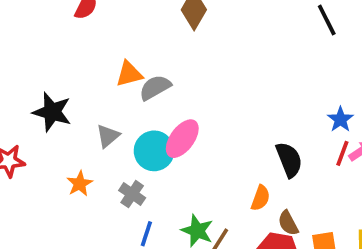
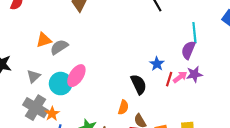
blue star: (340, 119) -> (157, 64), moved
orange star: (80, 184) -> (52, 114), moved
gray cross: (132, 194) -> (36, 108), moved, size x1.6

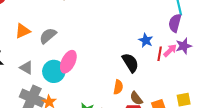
orange triangle: (44, 40) -> (23, 31), moved
gray triangle: (34, 76) -> (26, 68), turned -40

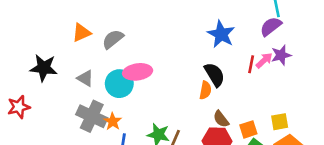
purple semicircle: (175, 23) -> (271, 26), turned 36
blue star: (146, 40) -> (221, 34), moved, size x1.5
pink ellipse: (68, 62) -> (138, 72), turned 55
orange semicircle: (118, 87) -> (205, 90), moved

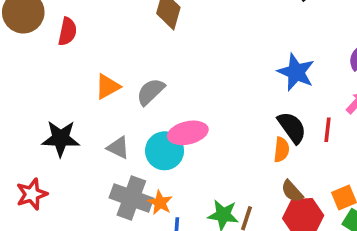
red line: (251, 64) -> (328, 130), moved
brown semicircle: (221, 119) -> (292, 191), moved

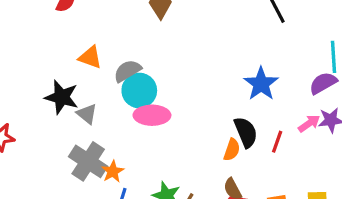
orange triangle: (108, 87) -> (90, 57), turned 35
black star: (61, 138) -> (62, 97), moved
cyan circle: (165, 151) -> (139, 91), moved

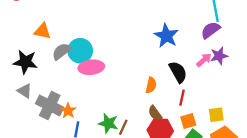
gray semicircle: (127, 71) -> (62, 51), moved
gray triangle: (87, 114) -> (25, 91), moved
black semicircle: (246, 132) -> (178, 72), moved
red line: (277, 142) -> (182, 98), moved

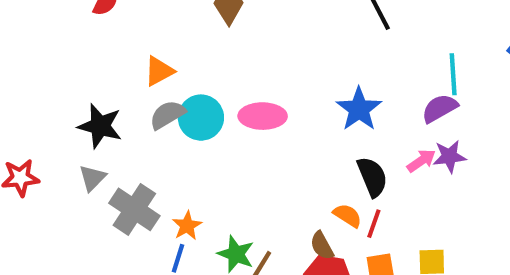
orange triangle: (42, 31) -> (159, 71), moved, turned -48
pink ellipse: (91, 67) -> (263, 116), moved
orange semicircle: (151, 85) -> (348, 215), moved, turned -77
gray triangle: (25, 91) -> (92, 178), turned 35
orange star: (68, 111) -> (187, 226), moved

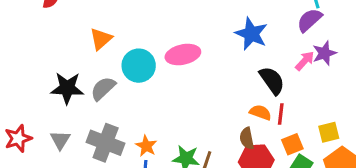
gray semicircle: (167, 115) -> (103, 89), moved
gray triangle: (92, 178) -> (60, 140), moved
brown semicircle: (322, 246) -> (247, 138), turned 30

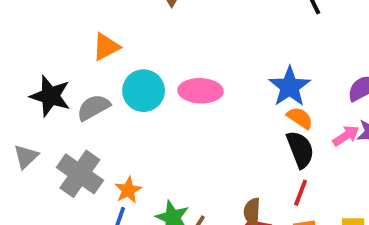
orange semicircle: (260, 112) -> (300, 118), moved

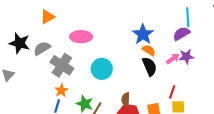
cyan circle: (144, 91) -> (102, 69), moved
pink ellipse: (200, 91) -> (81, 37), moved
gray cross: (80, 174) -> (62, 65), moved
red line: (301, 193) -> (172, 92), moved

